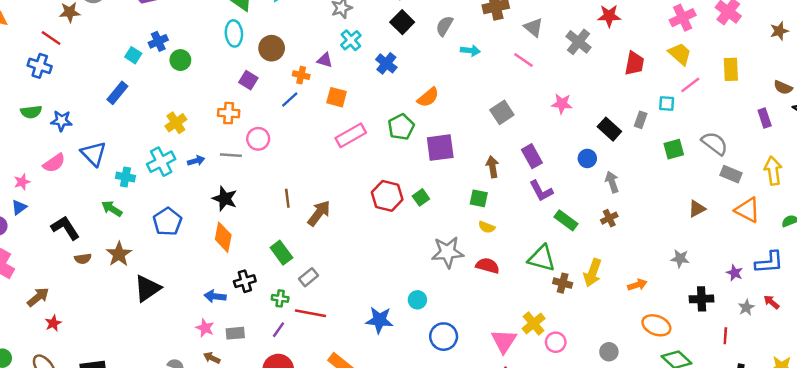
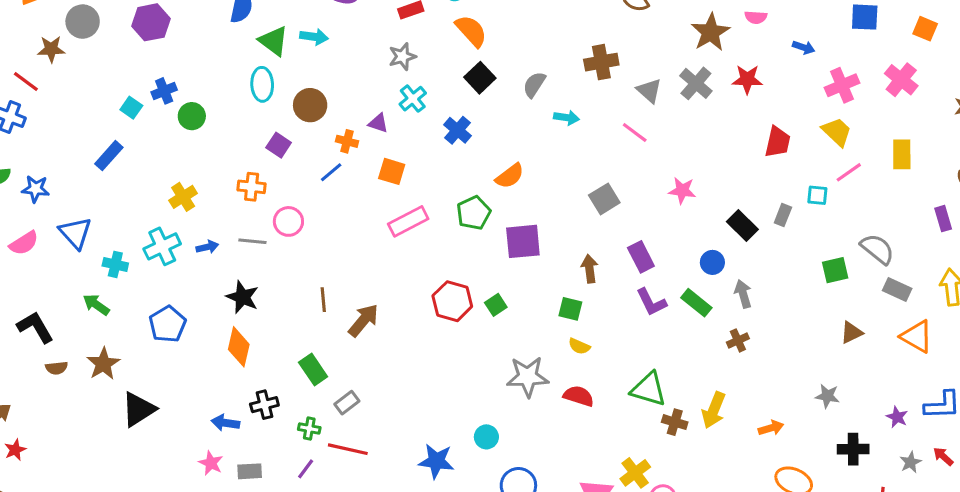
gray cross: (578, 42) -> (696, 83), moved
green square: (674, 149) -> (835, 270), moved
green rectangle: (566, 220) -> (696, 303), moved

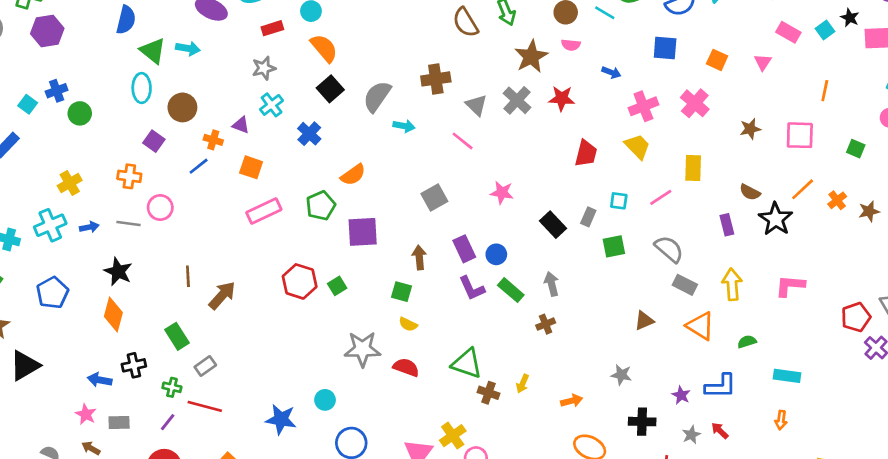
gray semicircle: (534, 85) -> (377, 96), size x1.4
pink line: (849, 172) -> (661, 197), moved
blue circle: (712, 262) -> (496, 254), moved
green square: (835, 270) -> (614, 246), moved
yellow arrow: (714, 410) -> (523, 384), size x0.6

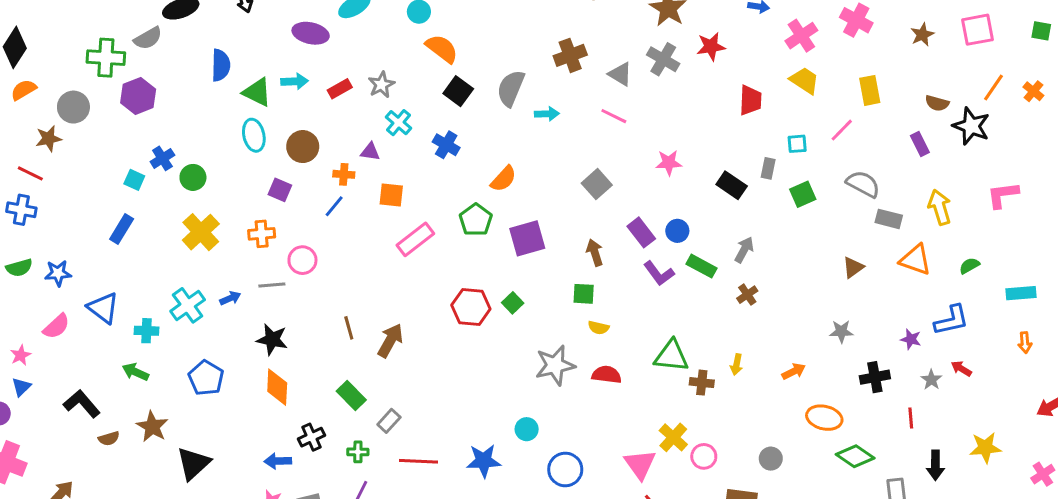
red rectangle: (272, 28) -> (340, 89), moved
yellow cross: (70, 183) -> (201, 232), moved, size x1.4
gray arrow: (552, 284) -> (744, 250), turned 55
red line: (205, 406) -> (419, 461), moved

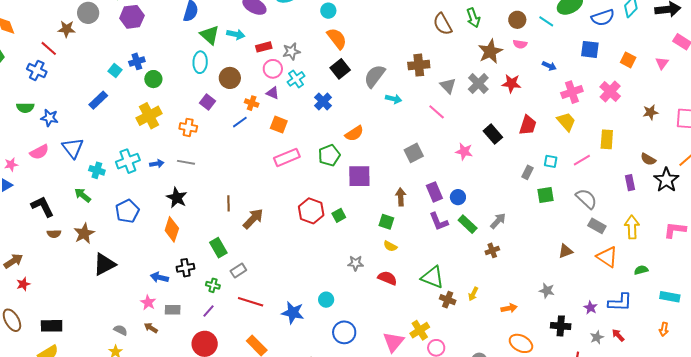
black rectangle: (732, 185) -> (493, 134), moved
pink circle: (302, 260) -> (273, 69), moved
gray star: (555, 365) -> (356, 263), size x0.6

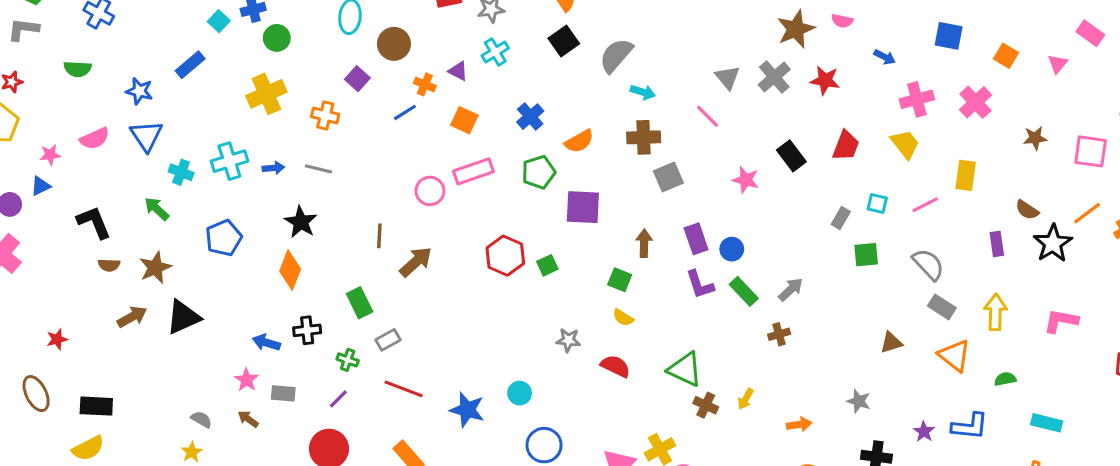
brown cross: (419, 65) -> (644, 137), moved
pink circle: (273, 69) -> (430, 191), moved
blue cross: (323, 102) -> (530, 117), moved
blue star: (49, 118) -> (139, 91), moved
brown arrow: (13, 261) -> (132, 317), moved

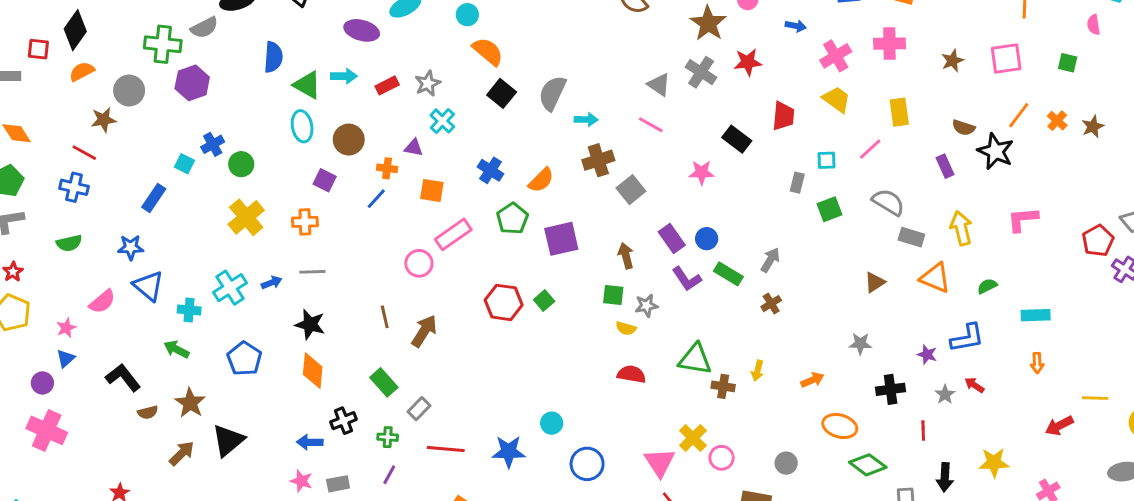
blue rectangle: (190, 65) -> (154, 198), moved
pink cross: (975, 102) -> (889, 44), turned -32
gray star: (568, 340) -> (646, 306), moved

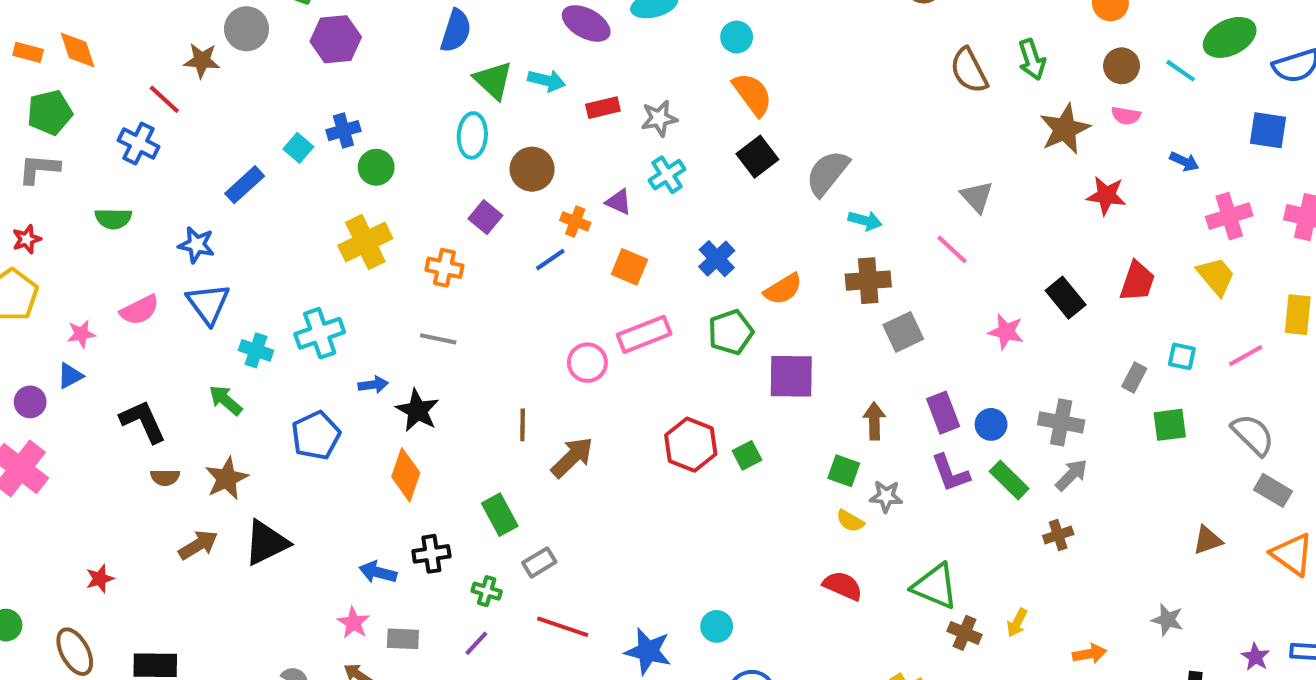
gray cross: (701, 72) -> (1061, 422), moved, turned -36
blue arrow: (272, 283) -> (373, 385), moved

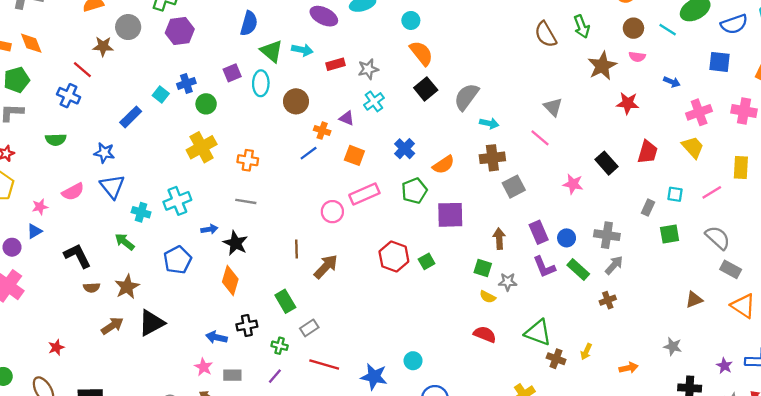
purple square: (485, 217) -> (232, 73), moved, turned 30

